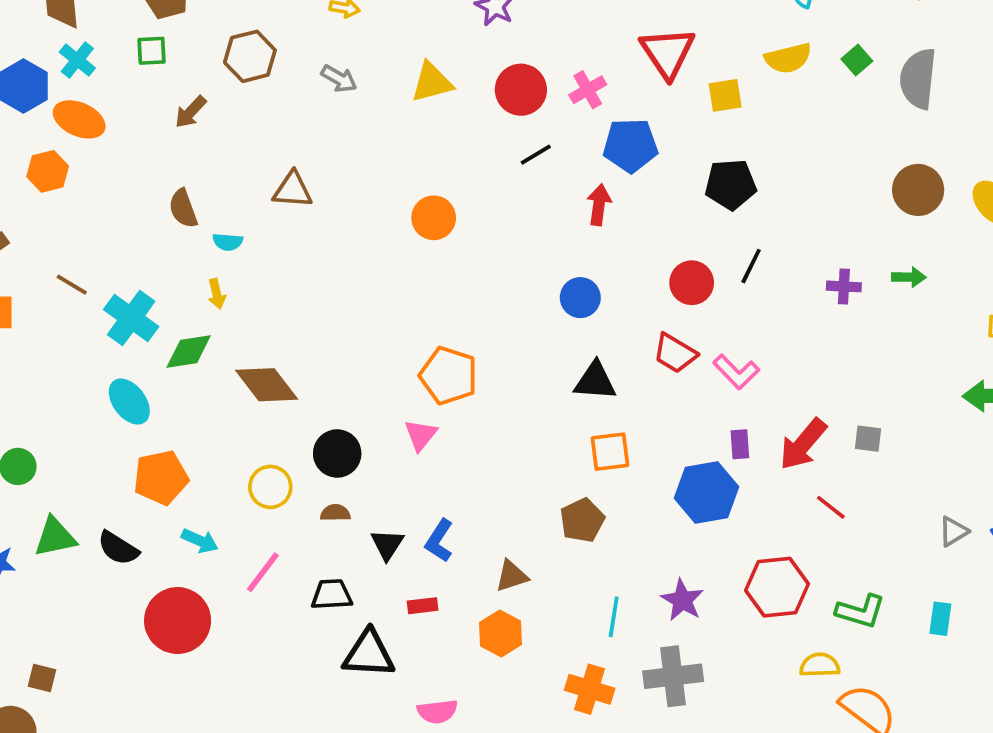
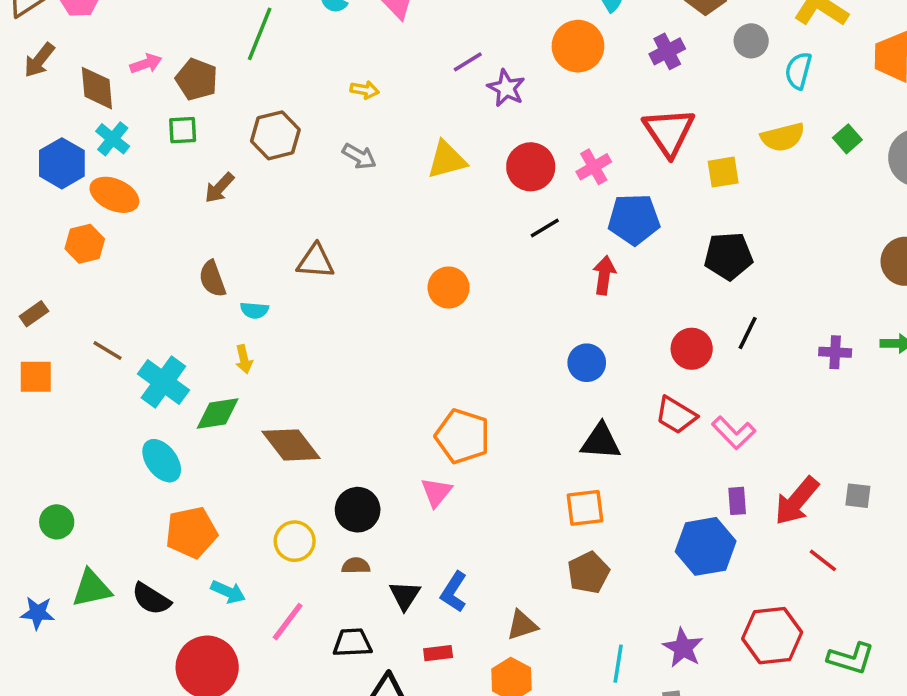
orange square: (610, 452) -> (585, 508), moved

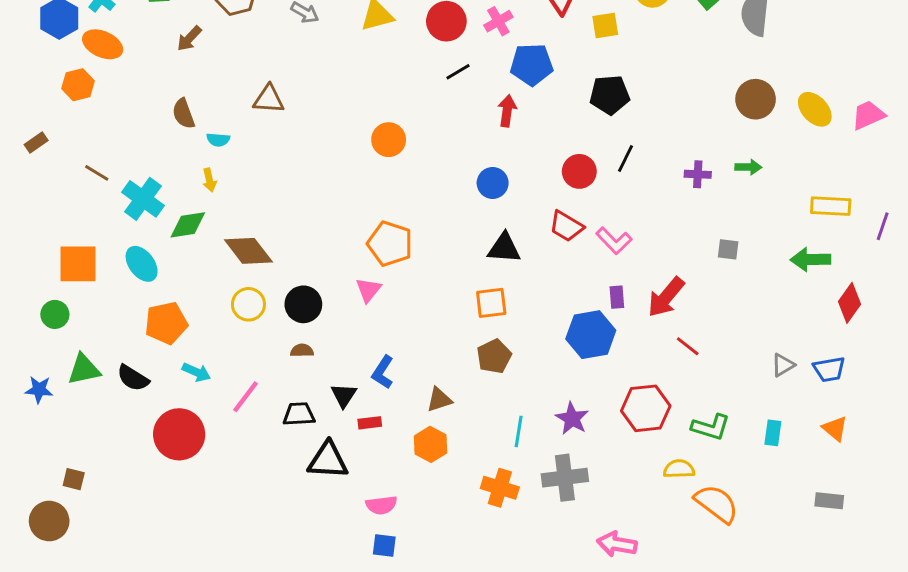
orange circle: (449, 288) -> (389, 140), moved
orange square: (36, 377) -> (78, 264), moved, size x1.4
gray square: (858, 496) -> (728, 249), moved
yellow circle: (295, 541) -> (248, 304), moved
black triangle: (405, 595) -> (344, 395), moved

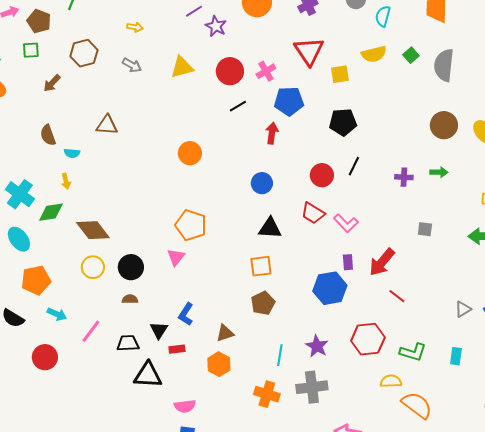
red circle: (179, 434) -> (45, 357), size x0.7

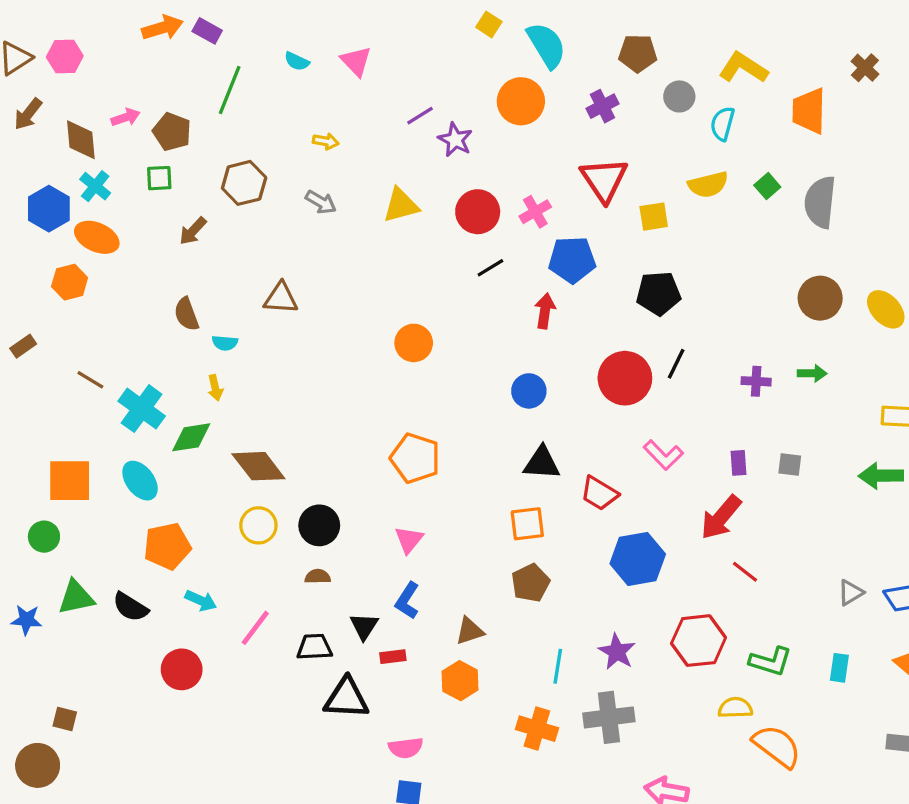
red circle: (322, 175) -> (625, 378), size x1.4
red trapezoid: (313, 213) -> (599, 493), moved
pink triangle: (176, 257) -> (409, 540), moved
purple rectangle: (348, 262) -> (739, 463), moved

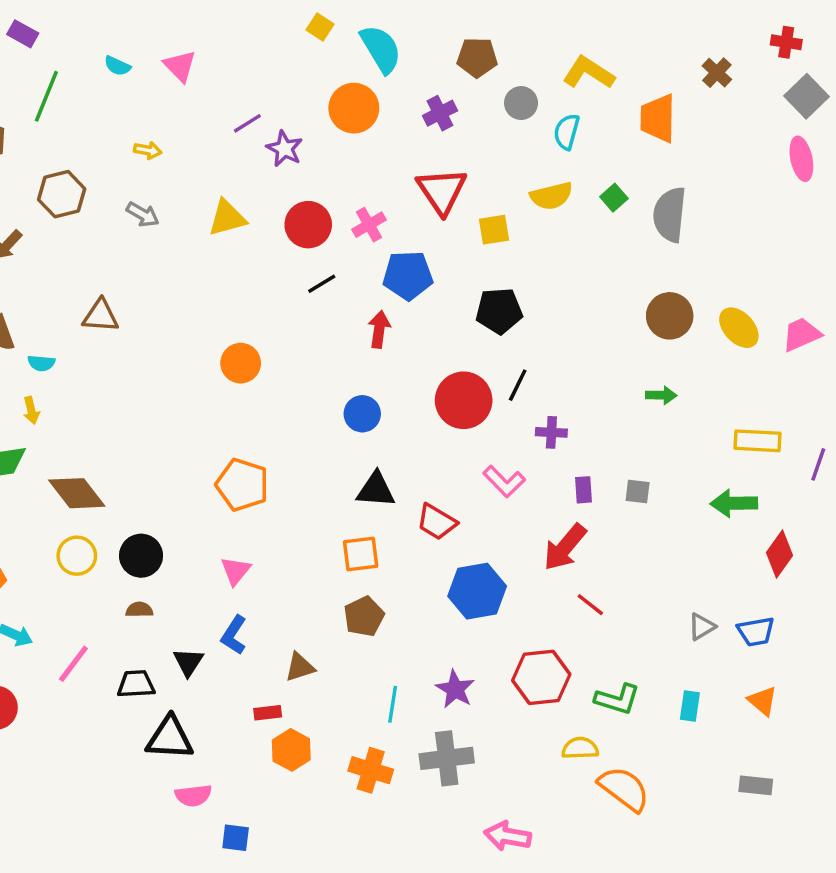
purple cross: (756, 381) -> (551, 432), moved
red rectangle: (393, 657) -> (268, 713), moved
orange hexagon: (460, 681) -> (291, 750), moved
pink semicircle: (406, 748) -> (193, 796), moved

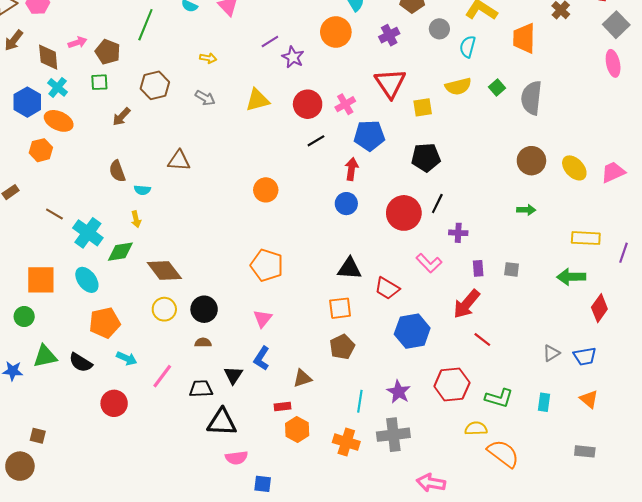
blue circle: (362, 414) -> (346, 204), moved

